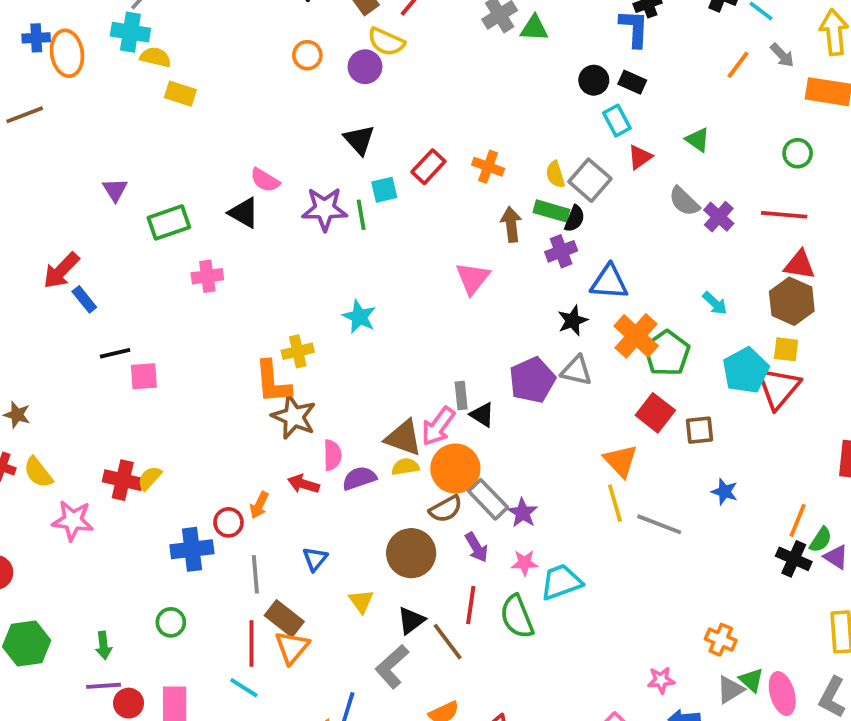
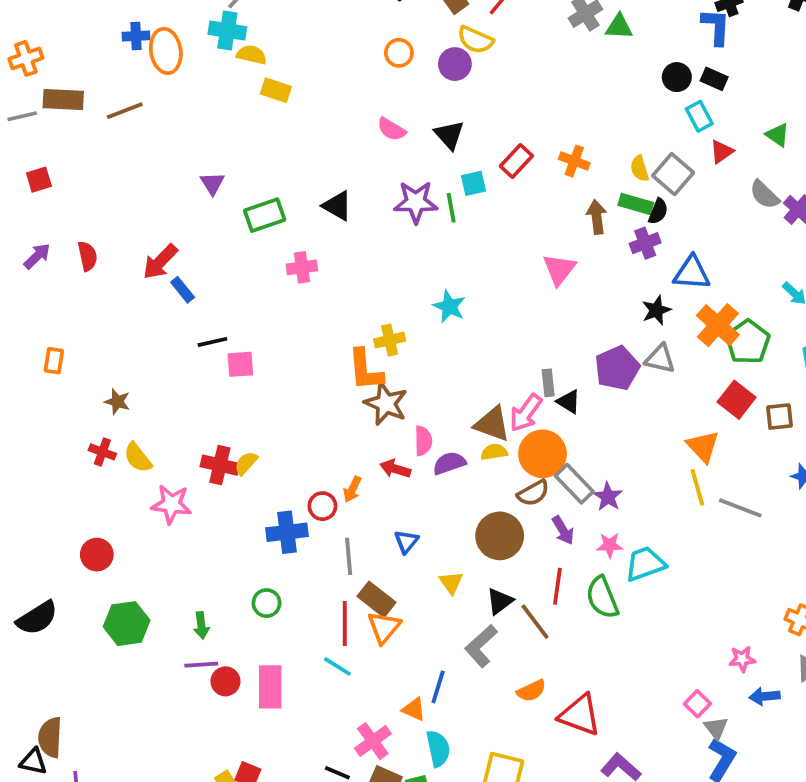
pink semicircle: (265, 180) -> (391, 129), moved

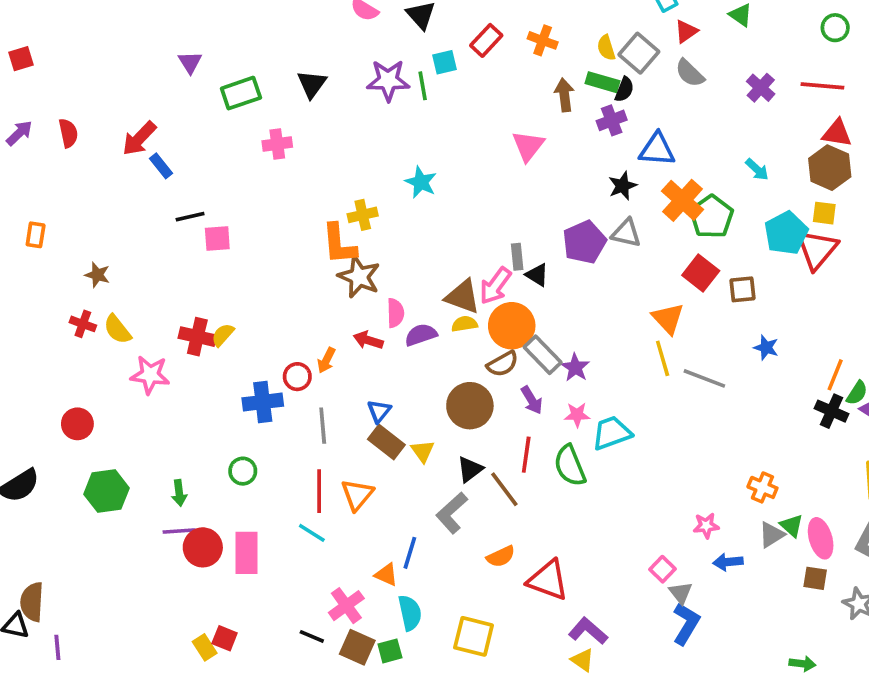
gray semicircle: (764, 195) -> (690, 73), moved
black triangle: (337, 206) -> (312, 84), turned 36
brown rectangle: (377, 599) -> (386, 442), moved
red circle: (225, 681) -> (203, 547), size x1.4

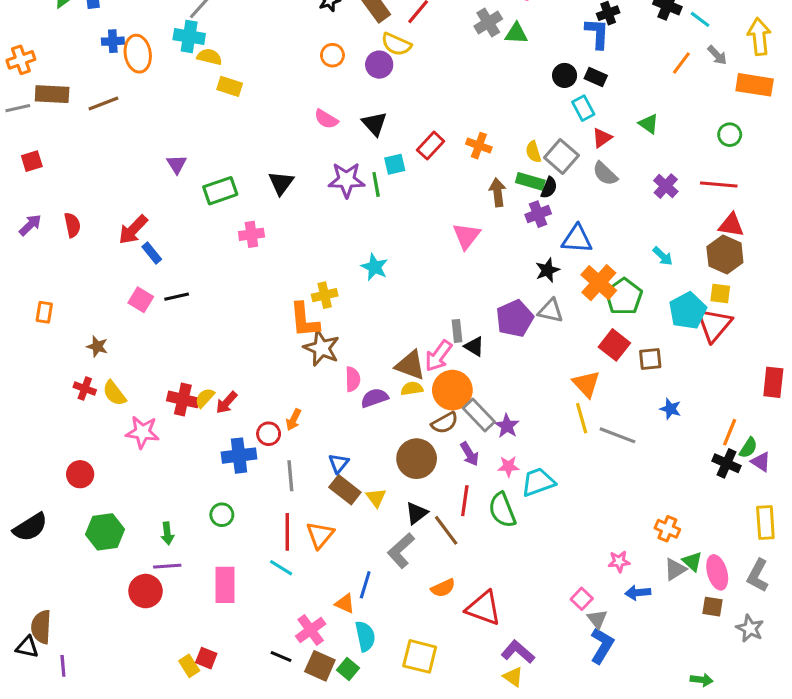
pink square: (217, 238) -> (141, 300), moved, turned 35
red arrow: (368, 340) -> (227, 403), moved, turned -65
red circle: (203, 547) -> (146, 591), moved
green square: (390, 651) -> (348, 669), turned -35

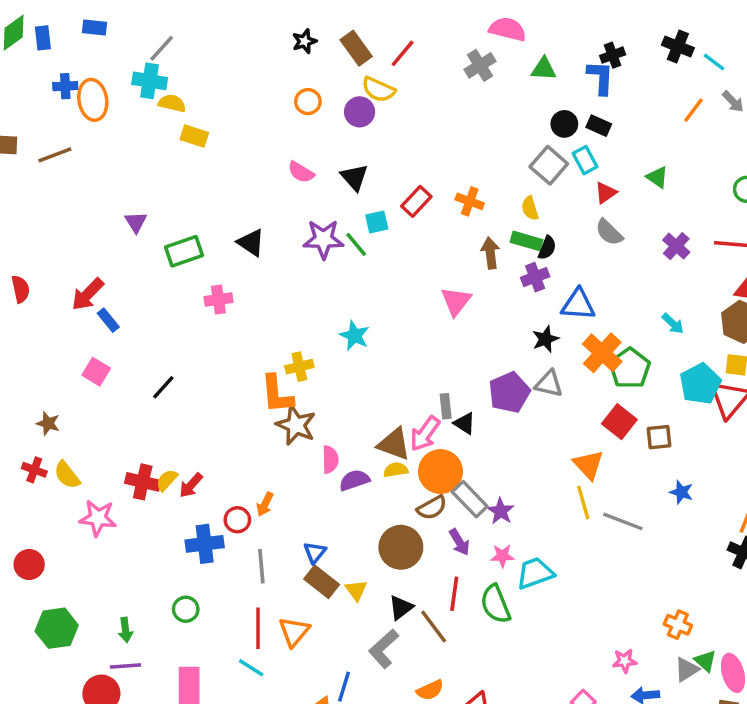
green triangle: (516, 33) -> (544, 69), moved
gray square: (561, 156) -> (549, 165), moved
black triangle: (281, 183) -> (251, 243), turned -32
green line: (376, 184) -> (356, 244), turned -30
black line: (177, 297) -> (163, 387), moved, turned -35

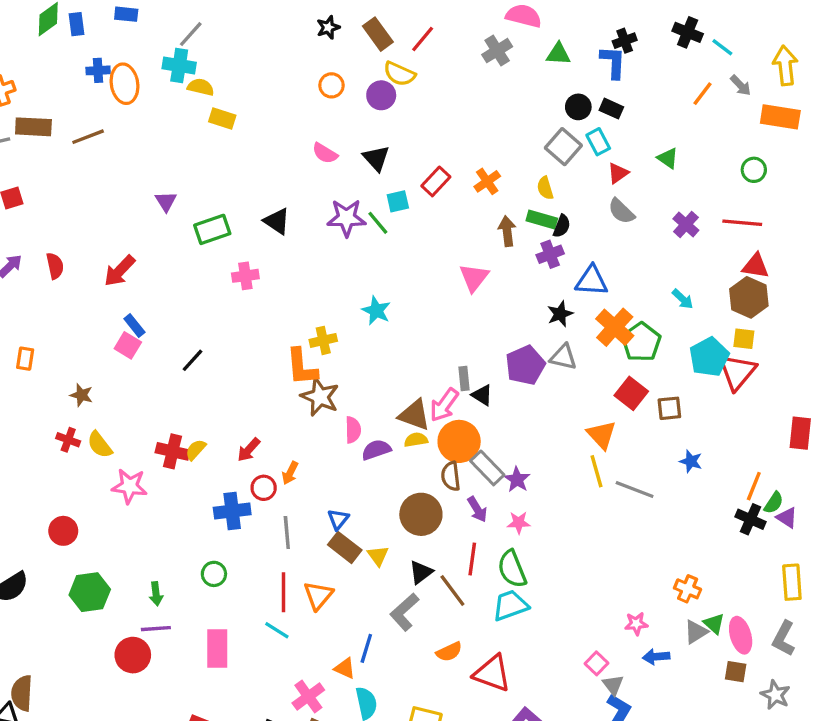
orange cross: (470, 201) -> (487, 181), turned 35
blue rectangle: (108, 320) -> (134, 326), moved
red arrow: (191, 485) -> (249, 450), moved
brown semicircle: (432, 508) -> (451, 476), turned 112
cyan trapezoid: (535, 573) -> (510, 605), moved

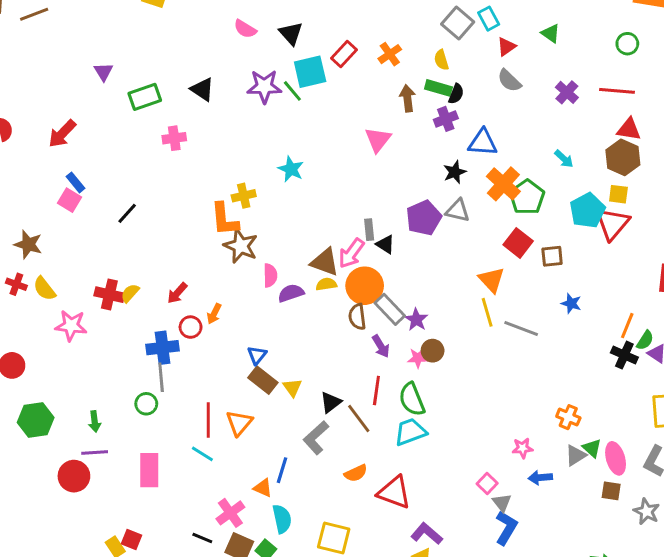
cyan square: (398, 201) -> (310, 72), size x1.6
brown star: (81, 395) -> (28, 244), size x1.4
brown circle: (421, 514) -> (433, 351), moved, size x0.6
gray line: (287, 533) -> (161, 377), moved

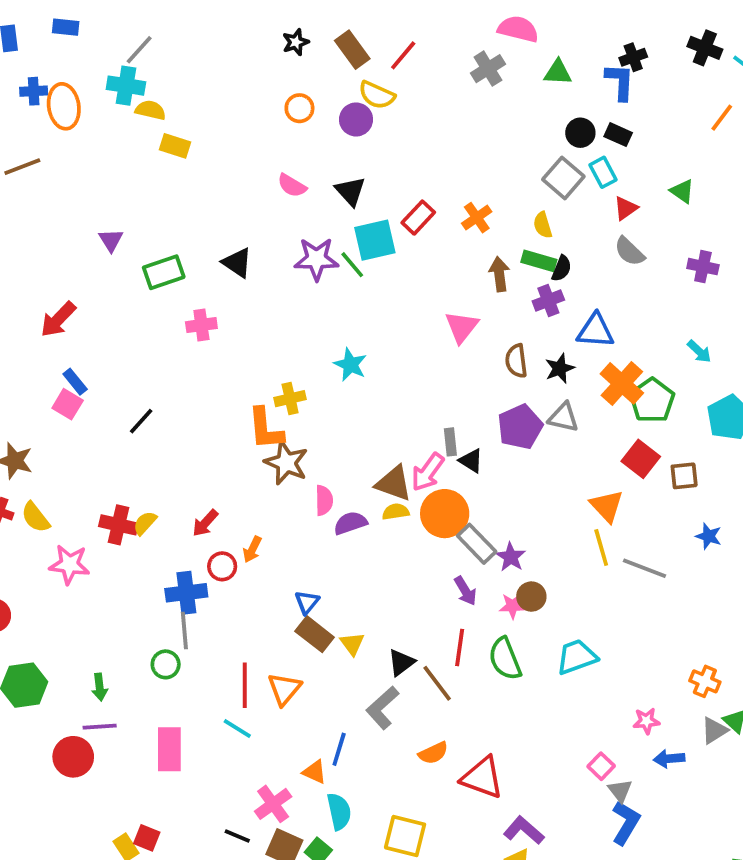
purple cross: (567, 92) -> (703, 267), turned -30
brown semicircle: (357, 317) -> (516, 361), moved
cyan trapezoid: (410, 432) -> (577, 657), moved

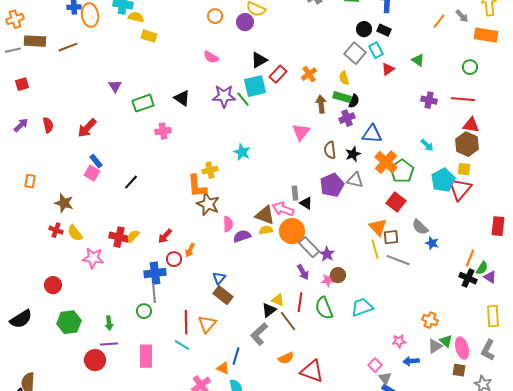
black triangle: (350, 191) -> (259, 60), moved, turned 42
gray semicircle: (629, 251) -> (420, 227), moved
pink arrow: (428, 472) -> (283, 209), turned 75
brown square: (684, 476) -> (391, 237), moved
yellow triangle: (352, 644) -> (278, 300), moved, turned -32

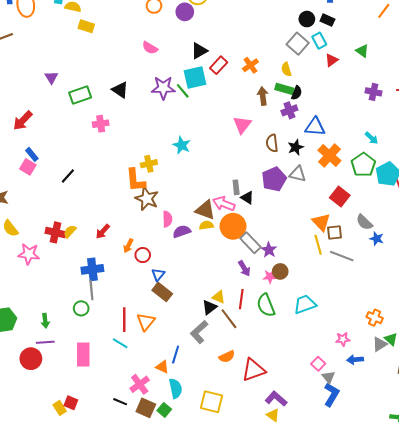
green pentagon: (402, 171) -> (363, 165), moved
red circle: (174, 259) -> (143, 255), moved
red triangle: (312, 371) -> (254, 370), turned -40

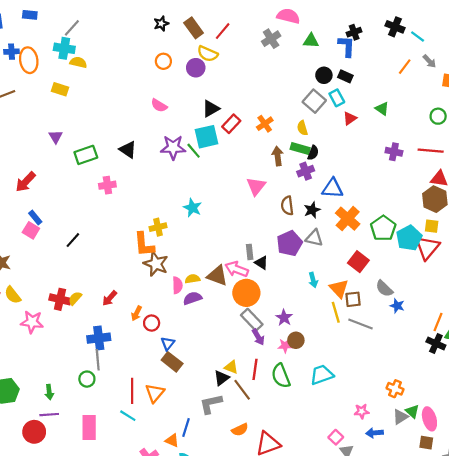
yellow rectangle: (86, 26) -> (60, 89), moved
cyan arrow: (372, 138) -> (313, 280), moved, turned 32
yellow semicircle: (206, 225) -> (192, 279), moved
gray rectangle: (250, 243) -> (252, 320), moved
gray L-shape: (199, 332) -> (211, 404), turned 30

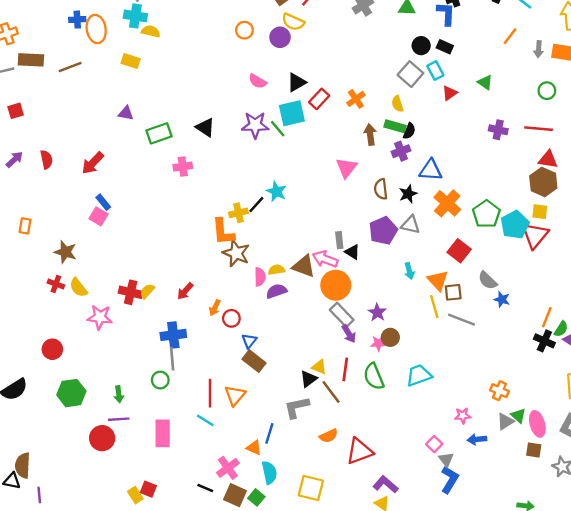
gray arrow: (429, 61) -> (539, 49), moved, turned 48
pink semicircle: (159, 105) -> (257, 81), moved
purple triangle: (56, 137) -> (126, 113), turned -48
black line: (73, 240) -> (256, 205), moved

